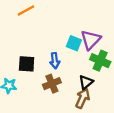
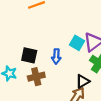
brown cross: (52, 84) -> (36, 77), moved

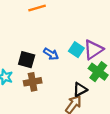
blue arrow: (56, 56) -> (51, 54), moved, turned -64

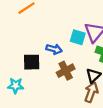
brown cross: (33, 82) -> (66, 71), moved

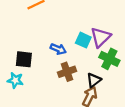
black square: (32, 62) -> (24, 59), moved

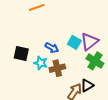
cyan star: (15, 80) -> (41, 63), moved
black triangle: (94, 80) -> (87, 85), moved

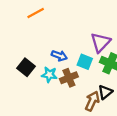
cyan square: (74, 42) -> (85, 62), moved
black square: (21, 53) -> (26, 67), turned 35

